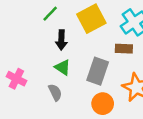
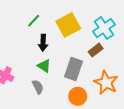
brown rectangle: (124, 49) -> (96, 50), turned -40

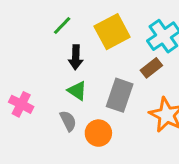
orange circle: (78, 96) -> (98, 133), moved

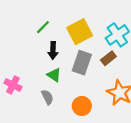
gray rectangle: (120, 95) -> (82, 63), moved
orange circle: (98, 133) -> (82, 106), moved

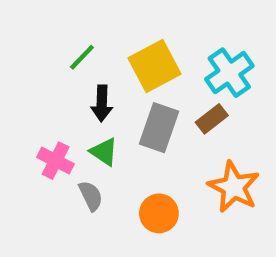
pink cross: (13, 85) -> (56, 161), moved

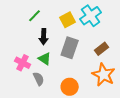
yellow square: (155, 66) -> (68, 20), size x0.7
cyan cross: (229, 73) -> (91, 16), moved
brown rectangle: (212, 119) -> (102, 49), moved

